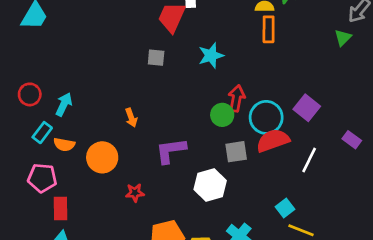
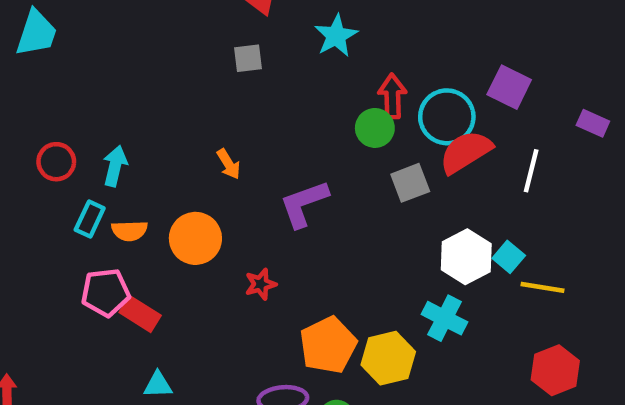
white hexagon: (210, 185) -> (466, 257), moved
red rectangle: (61, 208) -> (140, 314), moved, turned -45

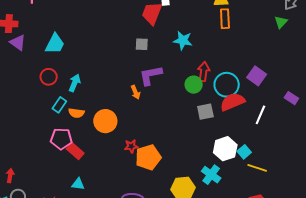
cyan trapezoid: (36, 33) -> (55, 44), moved
cyan star: (336, 36) -> (183, 40), turned 30
orange arrow: (229, 164) -> (136, 92), moved
purple L-shape: (304, 204) -> (151, 75), moved
orange pentagon: (328, 345) -> (148, 157), moved

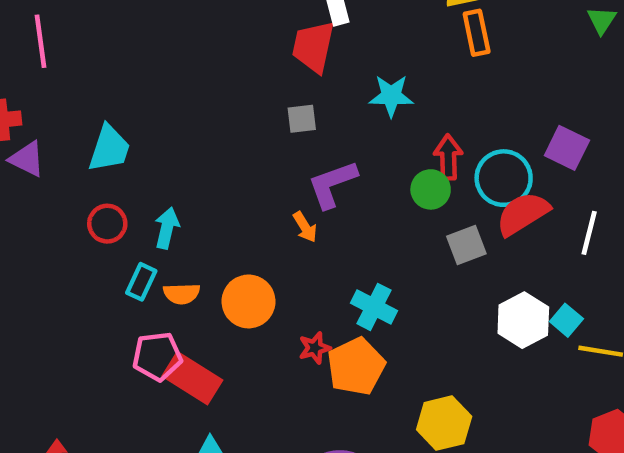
red rectangle: (75, 151) -> (192, 378), size x1.4
cyan cross: (211, 175) -> (374, 307), moved

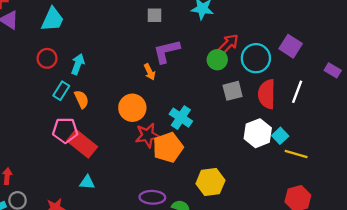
red arrow: (448, 157) -> (228, 44), turned 40
red semicircle: (523, 214) -> (267, 94), moved, turned -64
orange semicircle: (182, 294) -> (82, 99), turned -120
orange circle: (249, 301) -> (132, 108), moved
red star: (315, 348) -> (148, 135), size x1.5

